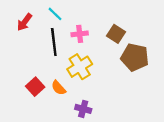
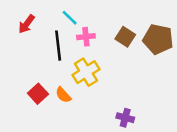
cyan line: (55, 14) -> (70, 18), moved
brown pentagon: (135, 57) -> (158, 39), moved
purple cross: (83, 109) -> (125, 118), moved

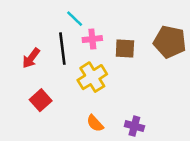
red arrow: (27, 24) -> (31, 58), moved
brown square: (125, 37) -> (125, 49), moved, turned -30
orange semicircle: (63, 95) -> (95, 123), moved

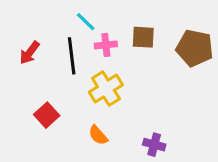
brown square: (125, 49) -> (143, 37), moved
red arrow: (31, 58) -> (30, 53), moved
orange semicircle: (95, 123) -> (98, 135), moved

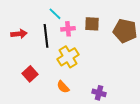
red arrow: (30, 53) -> (19, 34), turned -133

